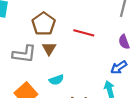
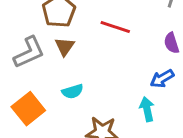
gray L-shape: (24, 54) -> (29, 52), turned -35

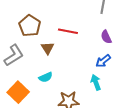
brown triangle: (65, 47) -> (48, 48), moved

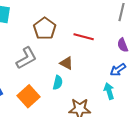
brown triangle: (48, 48) -> (66, 63), moved, turned -32
cyan semicircle: (46, 77) -> (58, 83), turned -56

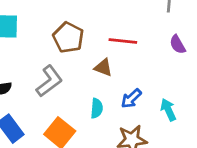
brown triangle: (66, 63) -> (103, 68), moved
blue arrow: (118, 70) -> (131, 98), moved

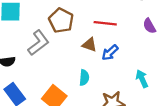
gray L-shape: (49, 81) -> (38, 43), moved
blue arrow: (131, 98) -> (110, 53), moved

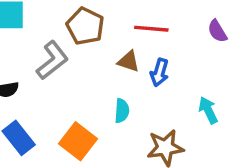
blue arrow: (110, 53) -> (159, 72), turned -30

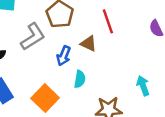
red line: (151, 29) -> (108, 21), turned 60
blue arrow: (159, 72) -> (64, 56), moved

